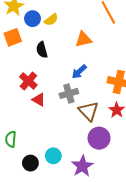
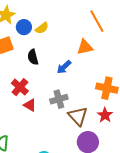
orange triangle: (83, 39) -> (85, 47), moved
blue arrow: (79, 72) -> (64, 67), moved

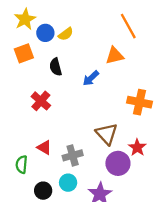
gray cross: (59, 99) -> (73, 155), moved
red triangle: (30, 105) -> (44, 147), moved
red star: (105, 115) -> (137, 147), moved

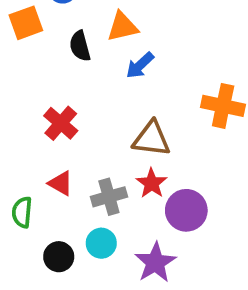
orange triangle: (115, 56) -> (123, 27), moved
red cross: (41, 101) -> (61, 123), moved
brown triangle: (107, 134) -> (152, 139), moved, turned -40
red star: (137, 147) -> (152, 183), moved

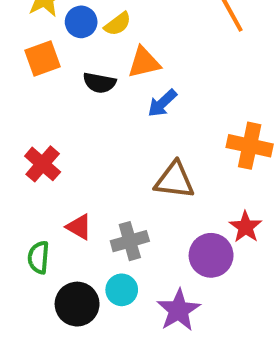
black semicircle: (80, 46) -> (99, 83), turned -64
red cross: (61, 123) -> (43, 164), moved
red star: (152, 183) -> (246, 227), moved
black circle: (59, 257) -> (77, 304), size x1.4

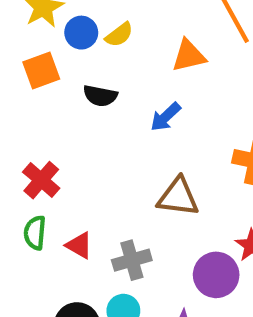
orange triangle: (144, 62) -> (189, 56), moved
green semicircle: (38, 257) -> (35, 233), moved

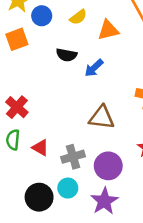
yellow semicircle: (119, 35) -> (78, 17), moved
black semicircle: (100, 96) -> (66, 55), moved
purple circle: (216, 275) -> (108, 166), moved

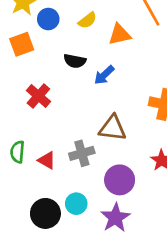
red cross: (17, 107) -> (38, 96), moved
gray cross: (73, 157) -> (82, 153), moved

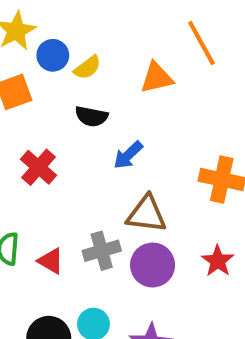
yellow semicircle: (87, 20) -> (87, 68), moved
blue arrow: (104, 75) -> (128, 155), moved
purple circle: (120, 180) -> (153, 265), moved

